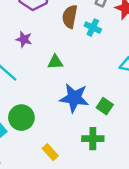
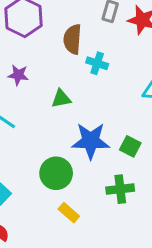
cyan cross: (93, 28) -> (97, 63), moved
green circle: (21, 118) -> (56, 173), moved

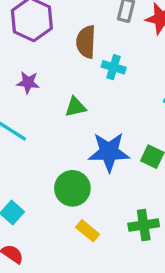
green cross: (120, 189) -> (144, 225), moved

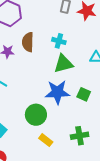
brown semicircle: (86, 42) -> (28, 42), moved
green triangle: (76, 107) -> (63, 64), moved, size x1.5

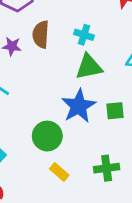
blue star: (57, 92) -> (79, 106), turned -30
green square: (84, 94) -> (115, 111), turned -32

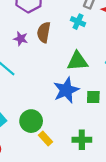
cyan cross: (84, 35) -> (78, 22), moved
green circle: (47, 136) -> (31, 121), moved

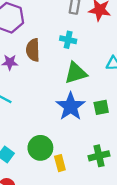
cyan cross: (78, 22) -> (68, 40), moved
yellow rectangle: (45, 138) -> (60, 163), turned 40

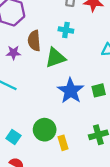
green triangle: (76, 73) -> (55, 58), moved

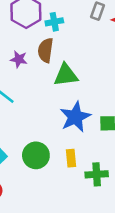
cyan cross: (66, 30) -> (54, 22), moved, turned -32
yellow rectangle: (63, 143) -> (71, 158), moved

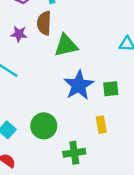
yellow rectangle: (71, 158) -> (101, 125), moved
green cross: (97, 174) -> (74, 153), moved

